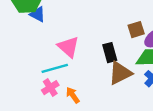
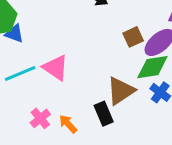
black rectangle: (110, 53) -> (104, 114), moved
cyan line: (55, 68) -> (20, 74), moved

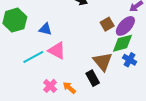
blue triangle: (14, 34) -> (45, 29), moved
brown triangle: (121, 91) -> (103, 62), turned -30

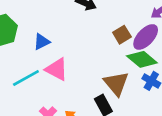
blue triangle: (45, 29) -> (42, 42), turned -40
green diamond: (122, 43) -> (142, 59), turned 55

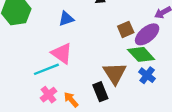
blue triangle: (42, 42) -> (66, 19), moved
cyan line: (26, 78) -> (46, 69), moved

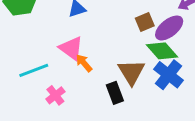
cyan line: (46, 69) -> (34, 70), moved
blue cross: (147, 75) -> (168, 75), size x1.5
orange arrow: (71, 100) -> (84, 63), moved

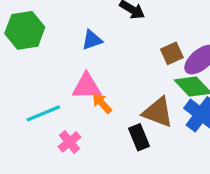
pink triangle: (71, 48) -> (87, 86), turned -36
brown triangle: (131, 72) -> (158, 112), turned -36

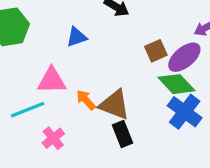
pink triangle: (87, 86) -> (52, 80), moved
brown triangle: (158, 112) -> (114, 105), moved

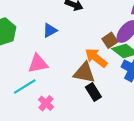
brown square: (156, 51) -> (110, 40), moved
orange arrow: (86, 100) -> (96, 58), moved, size x1.5

